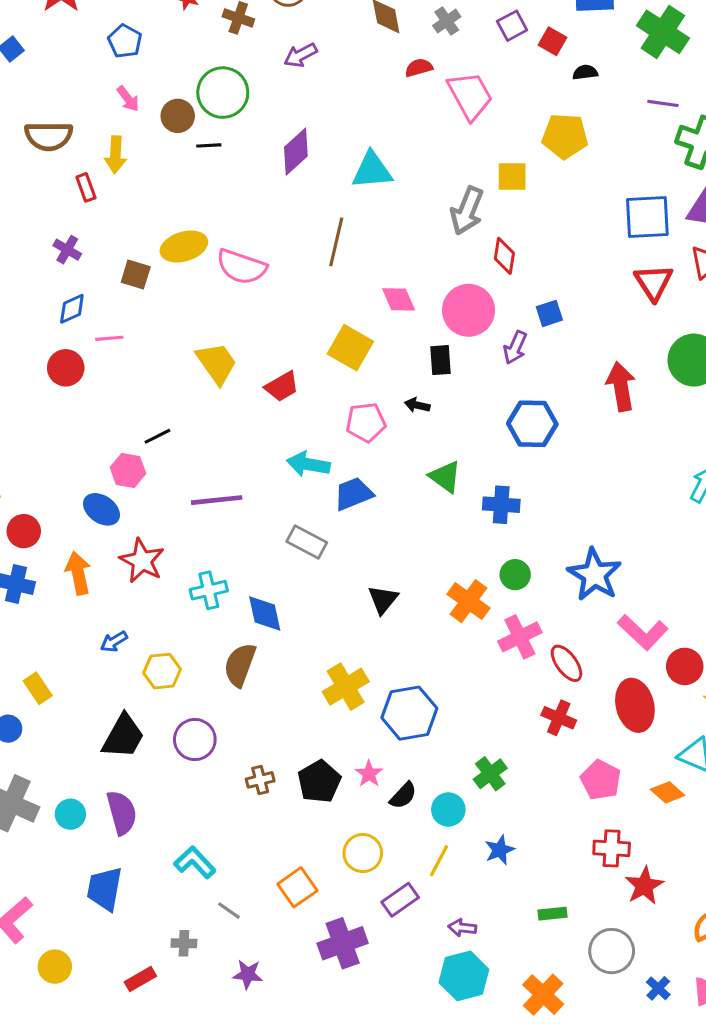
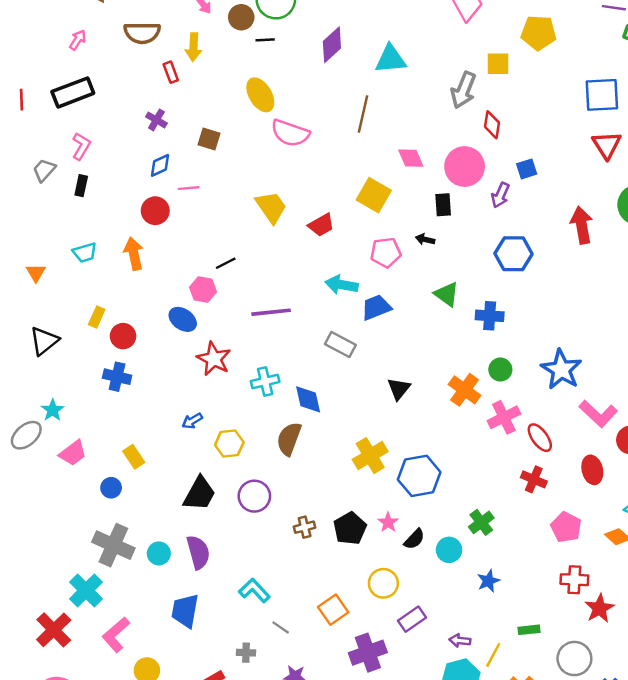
yellow ellipse: (184, 247) -> (260, 95), moved, turned 76
orange arrow: (78, 573) -> (134, 254), moved
red ellipse: (635, 705) -> (592, 470), size x0.7
yellow line: (439, 861) -> (493, 655), moved

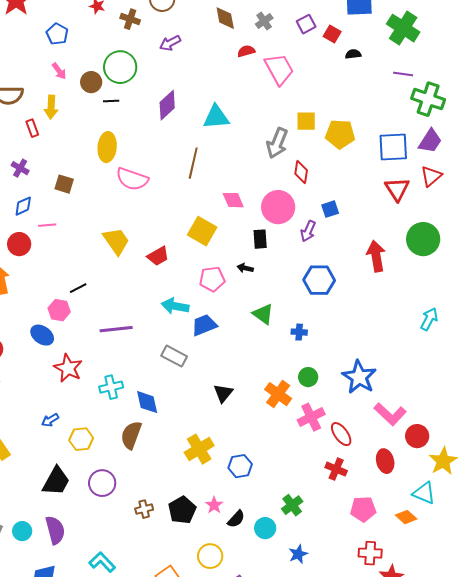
yellow pentagon: (539, 33) -> (340, 134), moved
yellow ellipse: (260, 95) -> (107, 147), turned 36
blue cross: (490, 316) -> (299, 332), size x0.7
blue hexagon: (419, 476) -> (240, 466), size x0.7
pink pentagon: (566, 527) -> (363, 509), turned -30

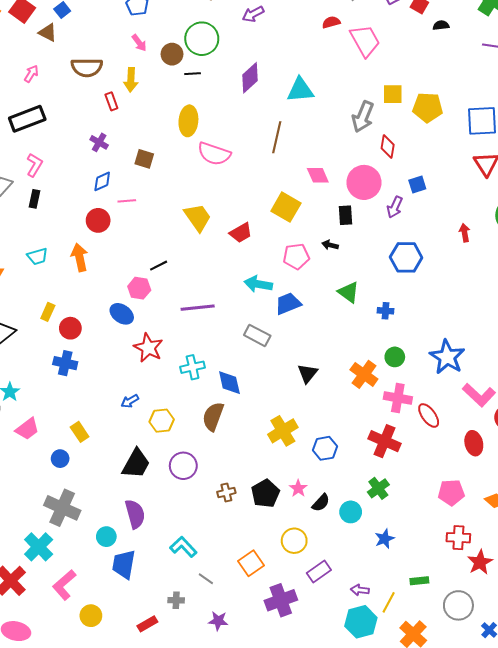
red arrow: (376, 256) -> (465, 233), size x0.6
pink cross: (311, 417) -> (398, 398), turned 36
red cross: (336, 469) -> (385, 441), moved, size x1.4
cyan circle: (22, 531) -> (106, 537), moved

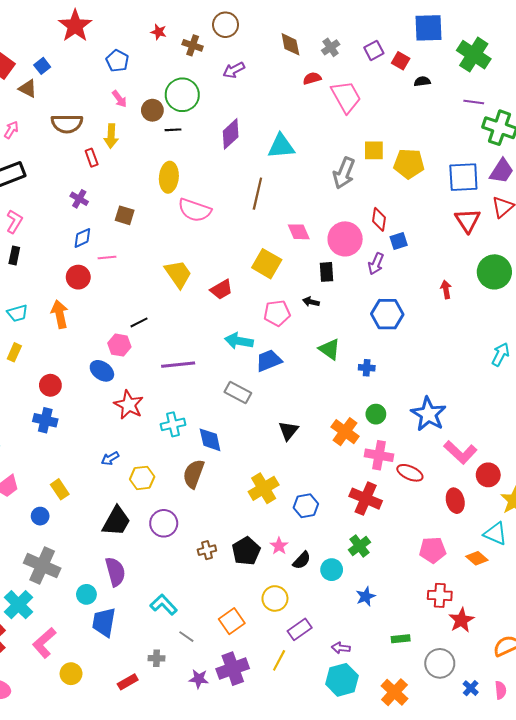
red diamond: (388, 147) -> (379, 219), moved
yellow rectangle: (48, 312) -> (14, 352), moved
red ellipse: (429, 415) -> (410, 473), turned -30
purple cross: (281, 600) -> (233, 669), moved
yellow line: (389, 602) -> (279, 660), moved

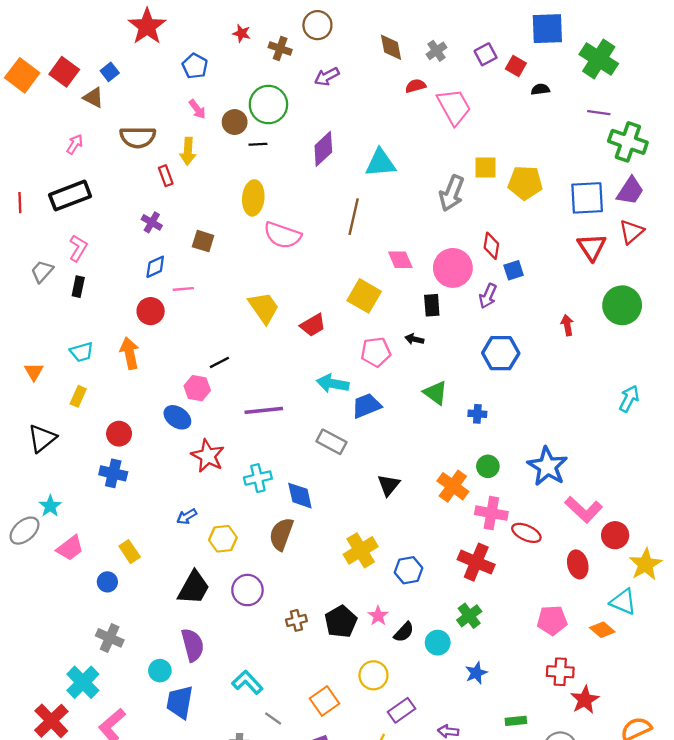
gray cross: (42, 566) -> (110, 638), size x0.7

